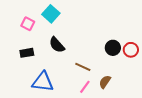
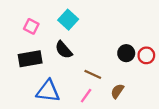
cyan square: (51, 14) -> (68, 20), moved
black rectangle: (27, 53) -> (30, 59), size x1.5
pink line: (85, 87) -> (86, 96), moved

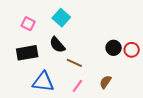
brown line: (93, 74) -> (74, 63), moved

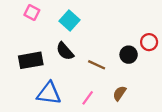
pink square: (28, 24) -> (32, 13), moved
red circle: (132, 50) -> (149, 42), moved
brown line: (74, 63) -> (97, 65), moved

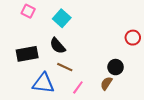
black circle: (129, 55) -> (116, 67), moved
brown line: (97, 65) -> (65, 67), moved

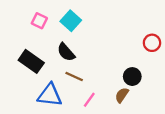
pink square: (28, 11) -> (39, 21), moved
black rectangle: (27, 54) -> (31, 61), turned 45

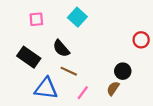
pink square: (39, 21) -> (36, 19), turned -32
cyan square: (71, 21) -> (77, 17), moved

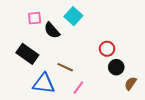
red circle: (141, 40) -> (107, 49), moved
black semicircle: (61, 48) -> (52, 30), moved
brown semicircle: (113, 88) -> (131, 83), moved

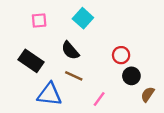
black semicircle: (52, 30) -> (70, 50), moved
pink line: (78, 88) -> (99, 99), moved

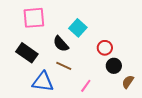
cyan square: (83, 18) -> (78, 28), moved
pink square: (39, 20) -> (34, 18), size x1.6

